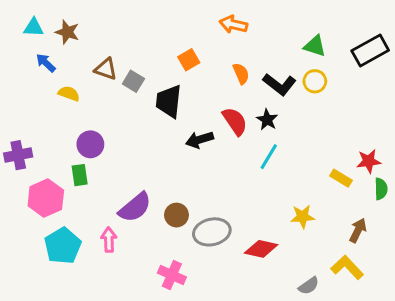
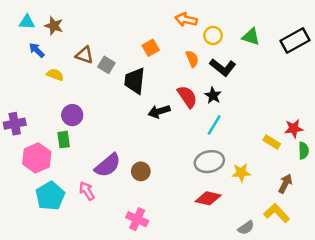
yellow circle: (315, 81) -> (213, 36), moved
gray ellipse: (212, 232) -> (209, 162), moved
pink arrow: (109, 240) -> (87, 191), turned -30

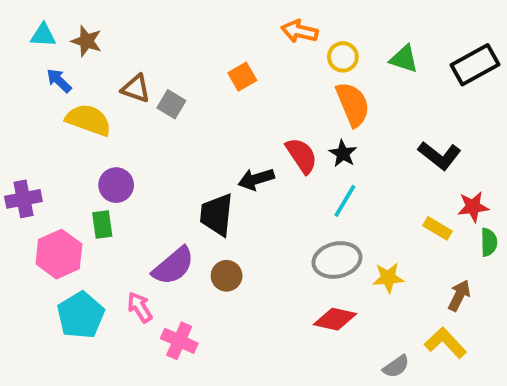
orange semicircle: (192, 59) -> (353, 104), moved, size x1.6
black L-shape: (223, 67) -> (440, 155), moved
yellow semicircle: (55, 75) -> (89, 120), size x1.6
black trapezoid: (135, 81) -> (217, 215), moved
pink cross: (137, 219) -> (179, 341), moved

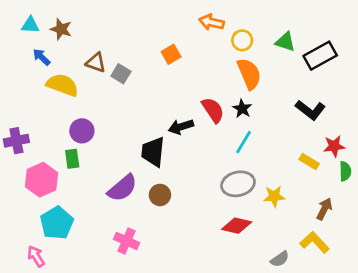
black rectangle: (475, 65) -> (320, 56), moved
pink arrow: (140, 307) -> (36, 256), moved

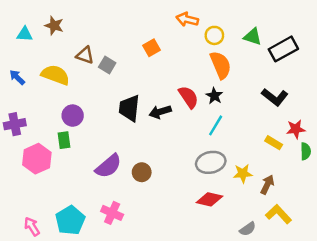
cyan triangle: (30, 25) -> (25, 34), moved
blue arrow: (42, 57) -> (17, 77), moved
black trapezoid: (153, 152) -> (129, 108), moved
brown arrow: (324, 209) -> (267, 185), moved
cyan pentagon: (57, 223) -> (70, 220), moved

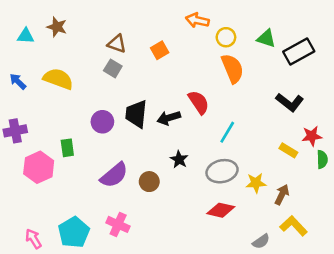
brown triangle: (85, 55) -> (117, 44), moved
black star: (214, 96) -> (179, 159), moved
purple circle: (73, 116) -> (102, 122), moved

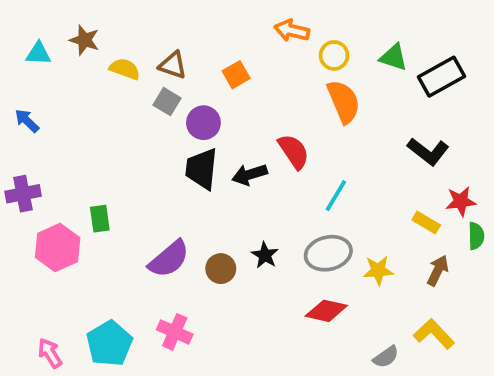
yellow semicircle: (58, 79) -> (125, 69), moved, size x0.7
purple circle: (102, 122) -> (203, 123), moved
black star: (179, 159) -> (265, 255), moved
brown arrow: (282, 195) -> (438, 270), moved

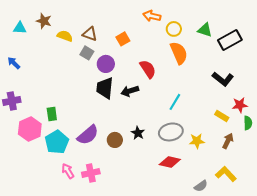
red semicircle: (294, 151) -> (148, 69), moved
pink cross: (175, 332) -> (91, 173), turned -36
cyan pentagon: (109, 343) -> (57, 142), moved
pink arrow: (50, 353) -> (68, 171), moved

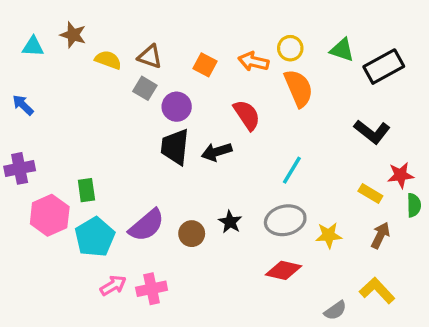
orange arrow: (152, 16) -> (253, 62), moved
orange square: (123, 39) -> (205, 65), turned -32
pink arrow: (68, 171) -> (113, 285), turned 91

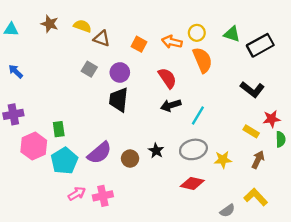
cyan triangle: (33, 47) -> (11, 29), moved
yellow semicircle: (108, 60) -> (82, 26), moved
gray square: (145, 88) -> (89, 69), moved
black arrow: (217, 152) -> (171, 105), moved

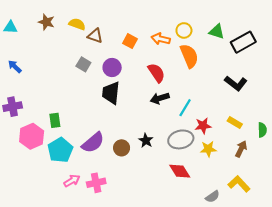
red star: (272, 119) -> (203, 126), moved
red diamond: (192, 183) -> (180, 171), turned 45

